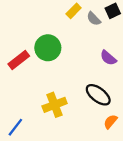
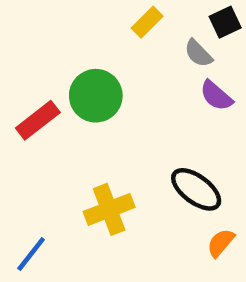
gray semicircle: (94, 19) -> (198, 53), moved
purple semicircle: (108, 58) -> (216, 96), moved

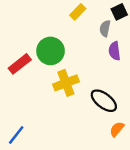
gray semicircle: (198, 53) -> (105, 28), turned 56
purple semicircle: (216, 96) -> (115, 51), turned 42
yellow cross: (109, 209) -> (66, 83), moved

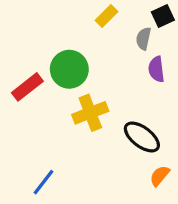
blue line: (16, 135) -> (43, 182), moved

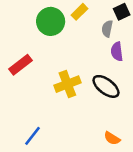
green circle: (69, 69) -> (51, 21), moved
black ellipse: (142, 137) -> (106, 86), moved
orange semicircle: (160, 176) -> (112, 138), moved, turned -98

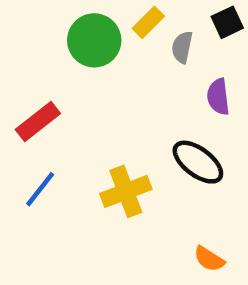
gray semicircle: (107, 29) -> (182, 47), moved
yellow cross: (67, 84) -> (126, 191), moved
blue line: (33, 136) -> (40, 189), moved

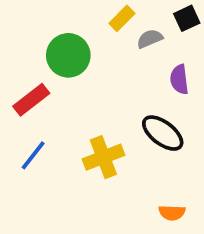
green circle: (94, 40) -> (68, 55), moved
gray semicircle: (182, 47) -> (150, 39), turned 55
orange semicircle: (209, 259) -> (172, 213), turned -30

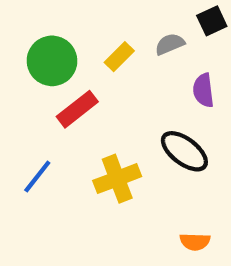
yellow rectangle: (122, 18) -> (119, 57), moved
green circle: (68, 55) -> (52, 61), moved
red rectangle: (31, 100) -> (77, 109), moved

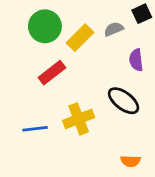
yellow rectangle: (119, 57) -> (80, 38), size x1.4
green circle: (52, 61) -> (45, 26), moved
blue line: (37, 176) -> (35, 129), moved, turned 45

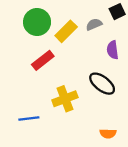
blue line: (35, 129) -> (29, 118), moved

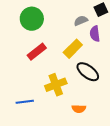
yellow rectangle: (66, 31) -> (73, 49), moved
purple semicircle: (113, 50) -> (95, 34), moved
orange semicircle: (108, 134) -> (79, 109), moved

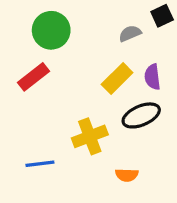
purple semicircle: (95, 34) -> (152, 77), moved
red rectangle: (37, 52) -> (34, 77), moved
black ellipse: (88, 72) -> (141, 115), turned -60

